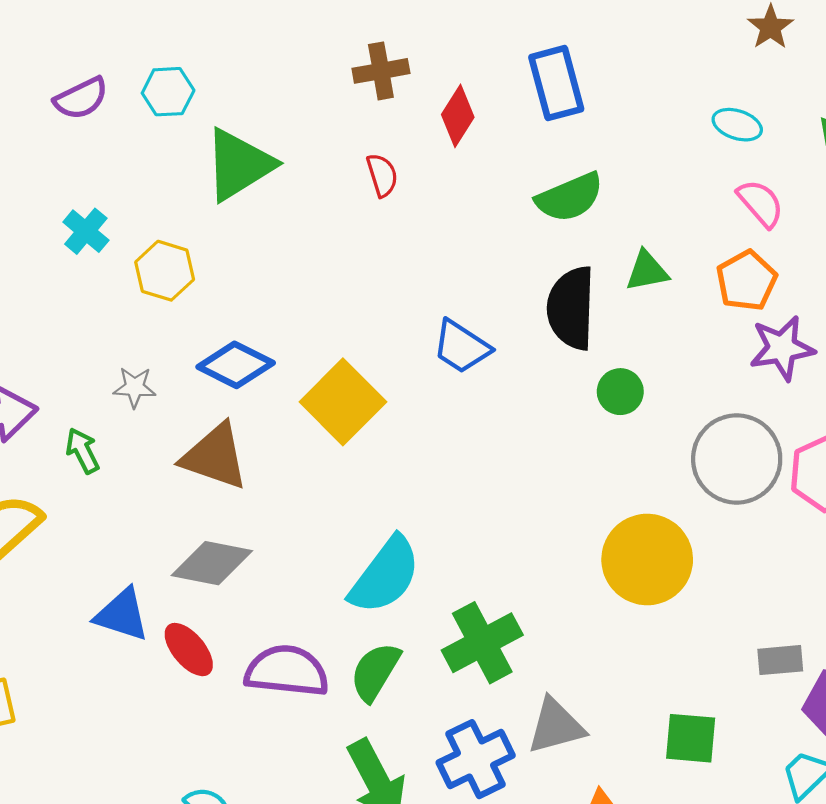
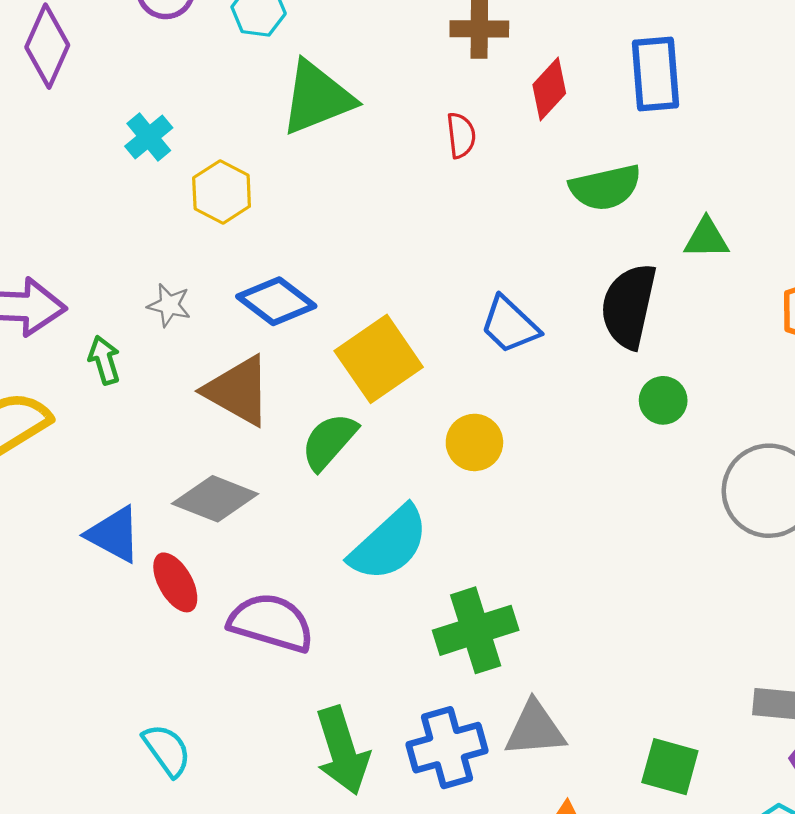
green semicircle: (570, 197) -> (605, 187), moved
green triangle: (647, 271) -> (706, 238), moved
yellow circle: (647, 559) -> (474, 442), moved, size x0.6
green semicircle: (375, 672) -> (329, 441), moved

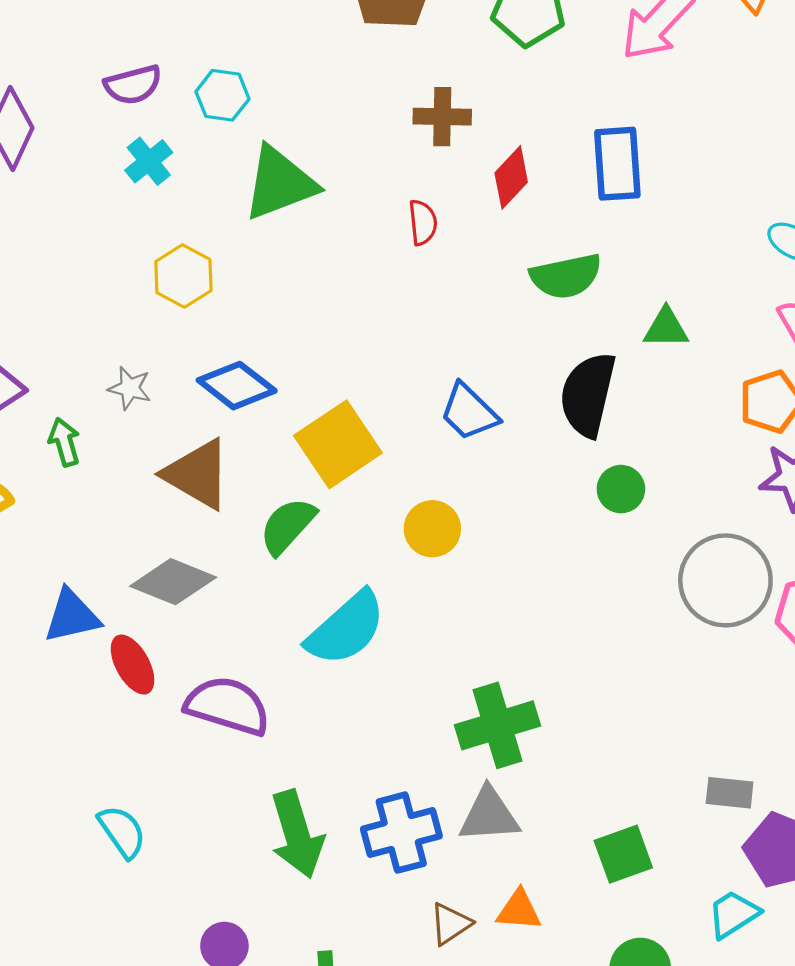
cyan cross: (149, 137) -> (149, 161), moved
blue triangle: (114, 534) -> (72, 616), turned -42
green cross: (476, 630) -> (498, 725), moved
green square: (670, 767) -> (623, 854), turned -36

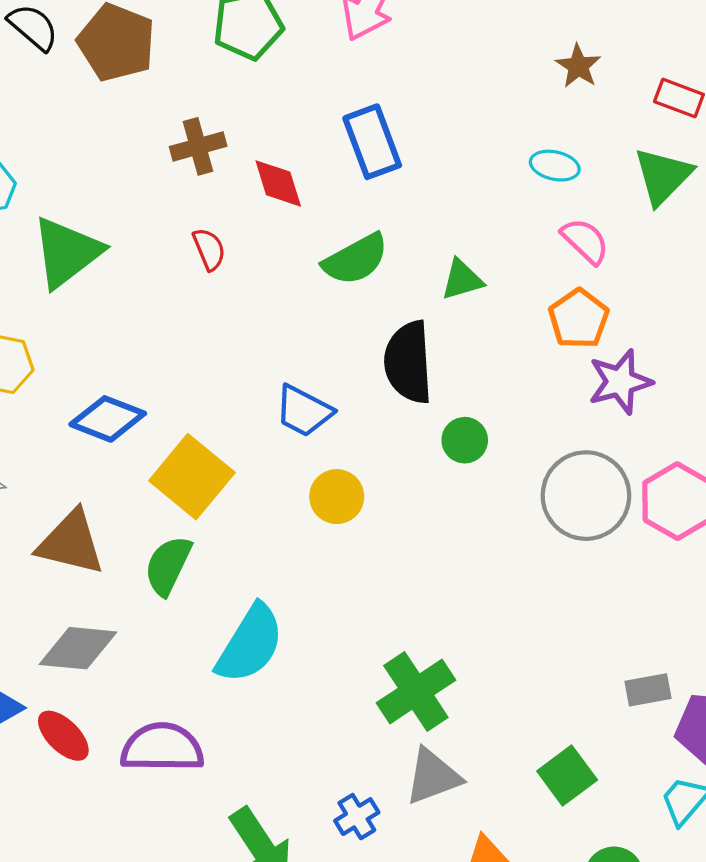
red diamond: (511, 177) -> (278, 183), turned -44
blue diamond: (237, 386) -> (108, 419), moved
yellow circle: (432, 529) -> (337, 497), moved
blue cross: (401, 833) -> (357, 817), size x0.6

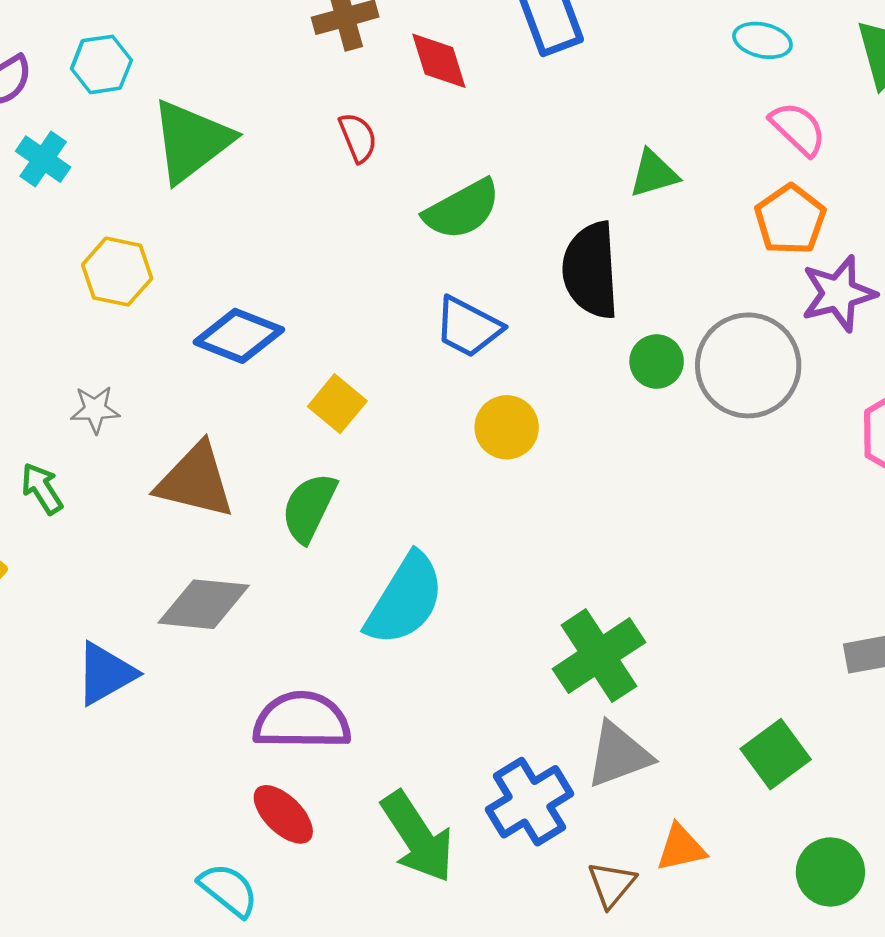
green semicircle: (356, 259) -> (462, 209), moved
yellow square: (192, 477) -> (337, 404), size x0.6
gray circle: (586, 496) -> (748, 365), moved
red ellipse: (63, 736) -> (283, 814), moved
blue cross: (357, 817) -> (530, 802), size x1.6

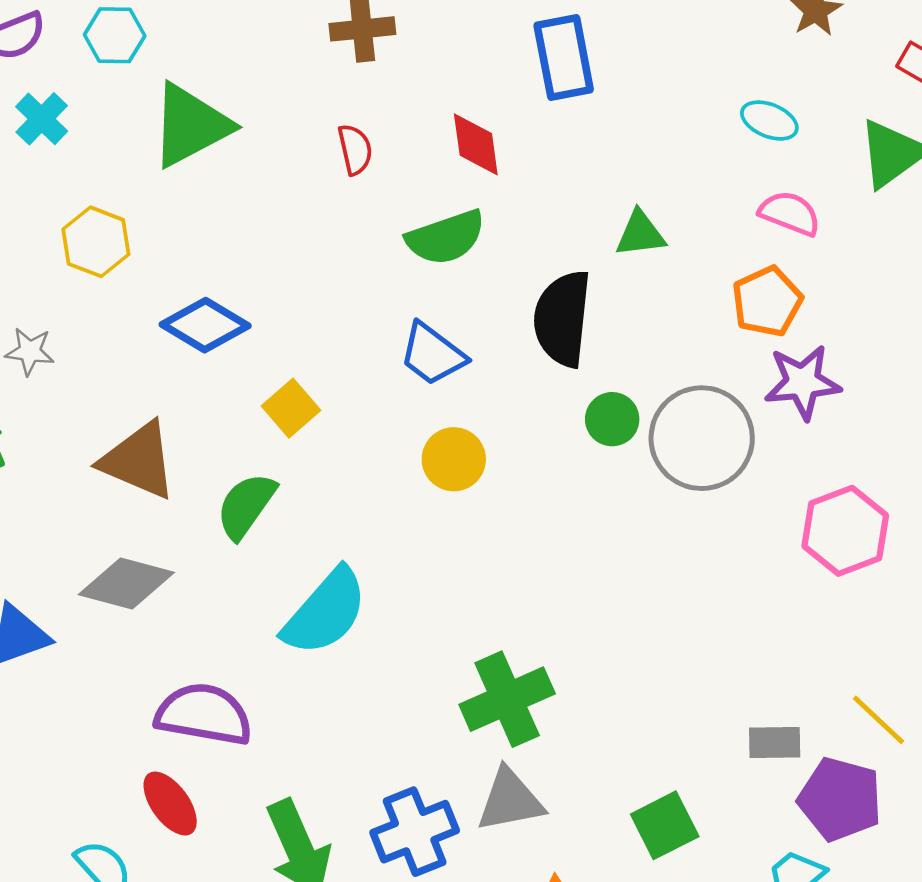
red diamond: (439, 61) -> (476, 144), moved
pink semicircle: (798, 129) -> (790, 213), turned -32
gray star: (95, 410) -> (30, 351), moved

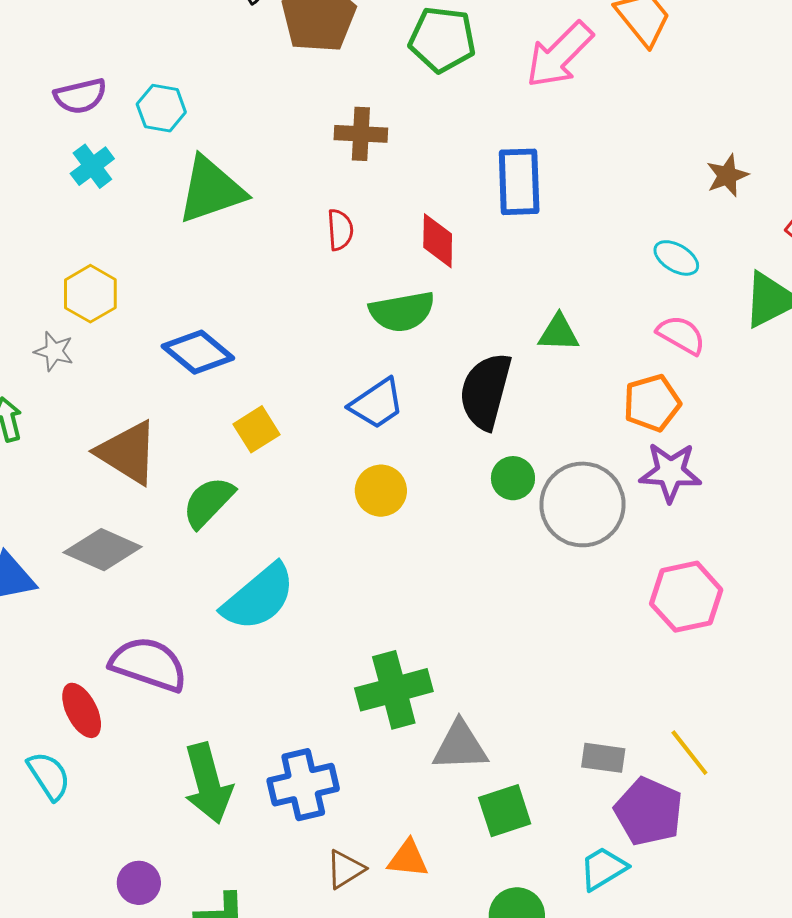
yellow hexagon: (96, 242) -> (90, 294), moved
blue trapezoid: (432, 354) -> (377, 404), turned -80
gray triangle: (510, 800) -> (460, 746), moved
red ellipse: (170, 804) -> (82, 710), moved

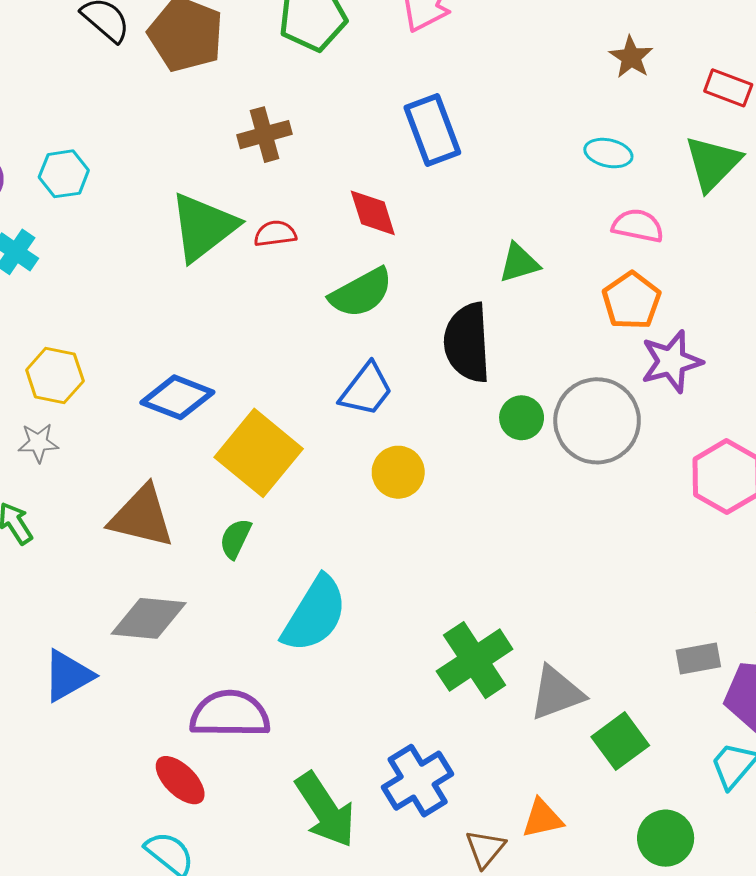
green triangle: (211, 190) -> (203, 227), moved
red semicircle: (340, 230) -> (275, 234), turned -75
yellow square: (257, 429) -> (259, 453), size x1.8
green semicircle: (208, 502) -> (235, 539), size x0.7

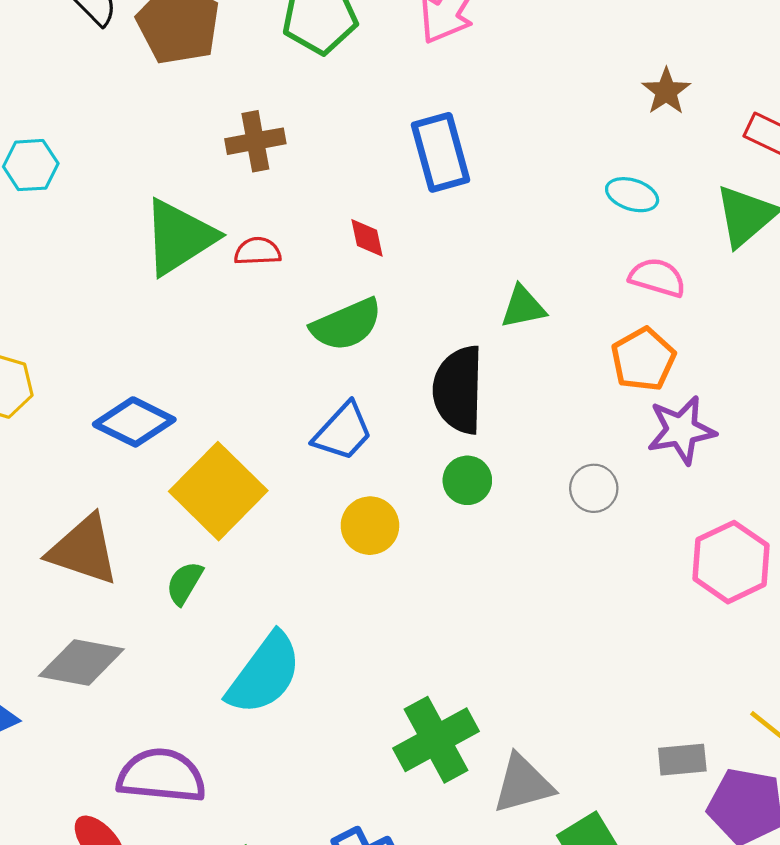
red diamond: (373, 213) -> (367, 238), size x0.7
green circle: (522, 418) -> (467, 480), moved
gray circle: (597, 421) -> (594, 488), size x0.5

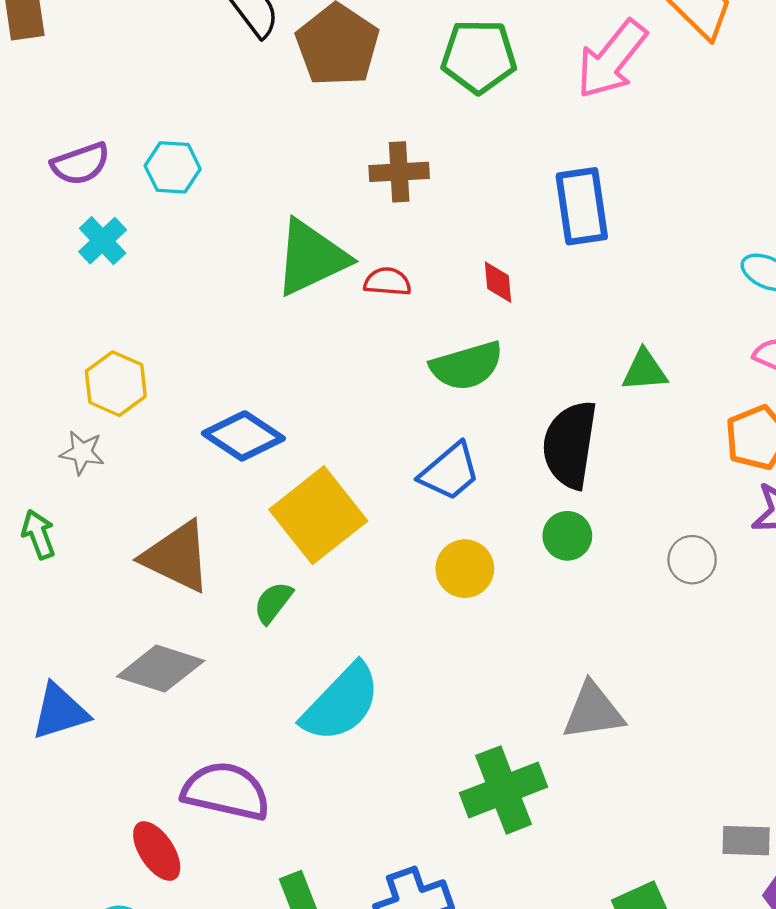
gray triangle: (523, 784) -> (593, 711), moved

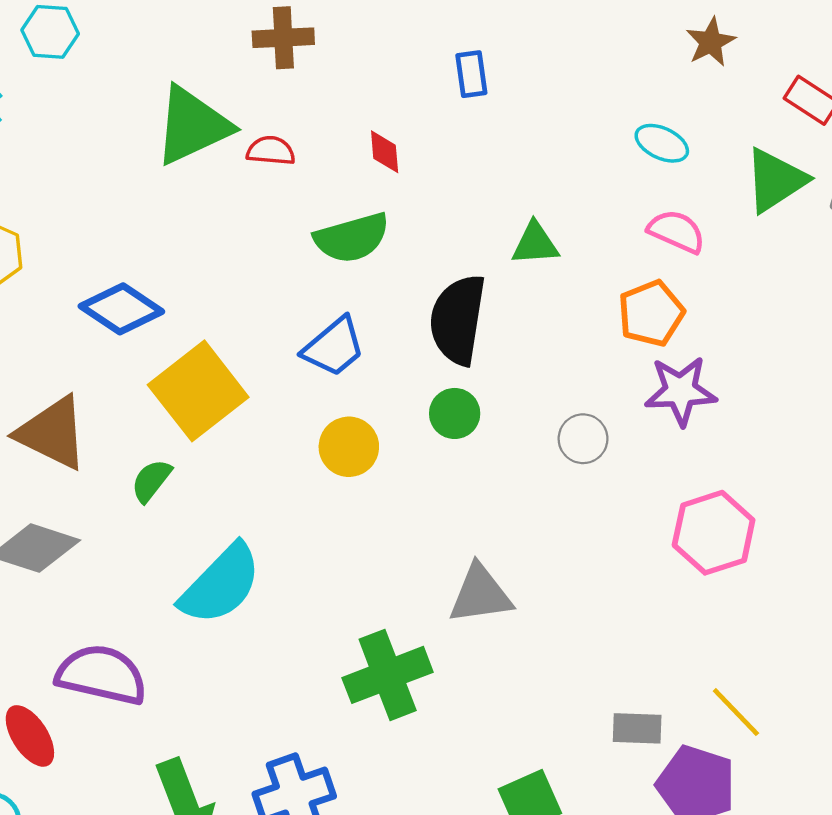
blue rectangle: (582, 206) -> (471, 74), size x0.6

